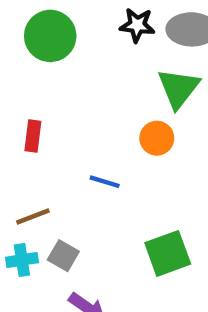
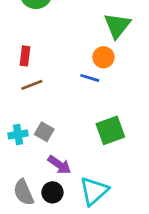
blue line: (105, 182) -> (90, 78), moved
brown line: (33, 216) -> (32, 85), moved

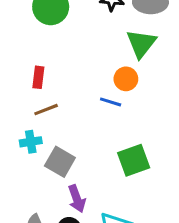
gray square: (44, 132) -> (60, 162), size x1.4
cyan cross: (18, 134) -> (31, 142), moved
purple arrow: (59, 165) -> (77, 199), turned 35

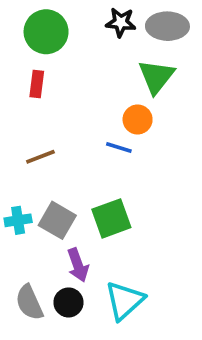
red rectangle: (38, 77) -> (37, 84), moved
cyan cross: (31, 142) -> (18, 220), moved
green square: (134, 160) -> (111, 218), moved

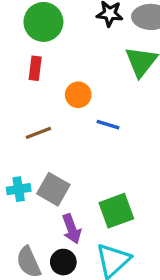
orange circle: (138, 119) -> (78, 95), moved
green square: (111, 218) -> (116, 211), moved

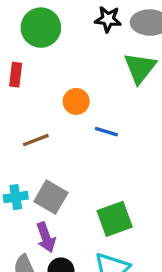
red rectangle: (35, 68) -> (16, 75), moved
purple arrow: (72, 229) -> (46, 237), moved

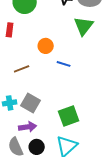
purple arrow: (46, 237) -> (28, 127), turned -78

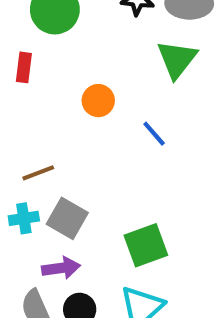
blue line: (64, 64) -> (154, 134), moved, turned 32
brown line: (22, 69) -> (38, 173), moved

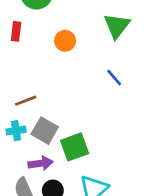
orange circle: (98, 101) -> (65, 41), moved
blue line: (154, 134) -> (114, 78), moved
green square: (146, 245) -> (75, 147), moved

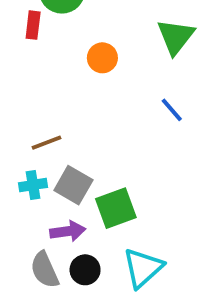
red rectangle: (16, 31) -> (33, 25), moved

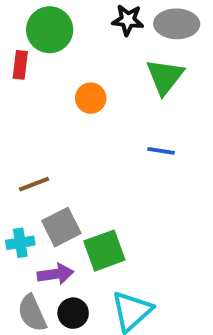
blue line: (172, 110) -> (161, 151), turned -40
cyan cross: (33, 185) -> (20, 243), moved
gray square: (73, 185) -> (61, 227), turned 33

